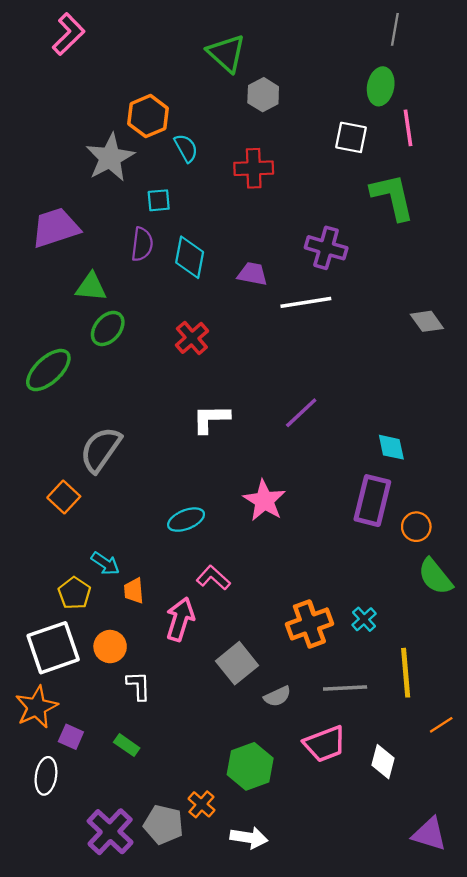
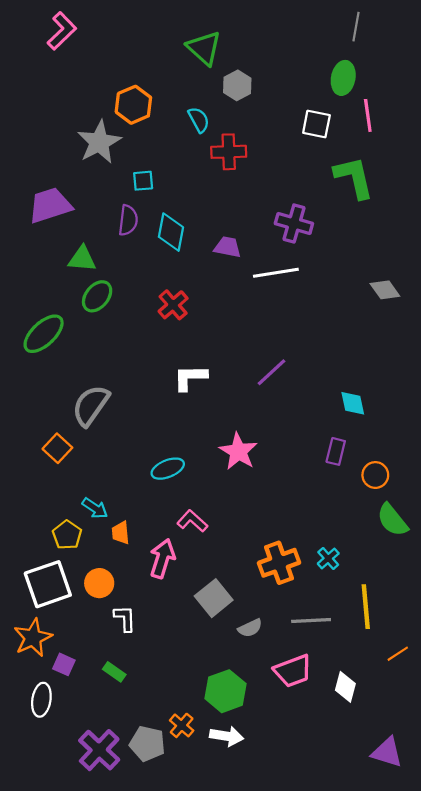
cyan semicircle: (186, 148) -> (199, 120), moved
purple rectangle: (372, 501) -> (336, 451), size x0.6
white arrow: (249, 838) -> (227, 736), moved

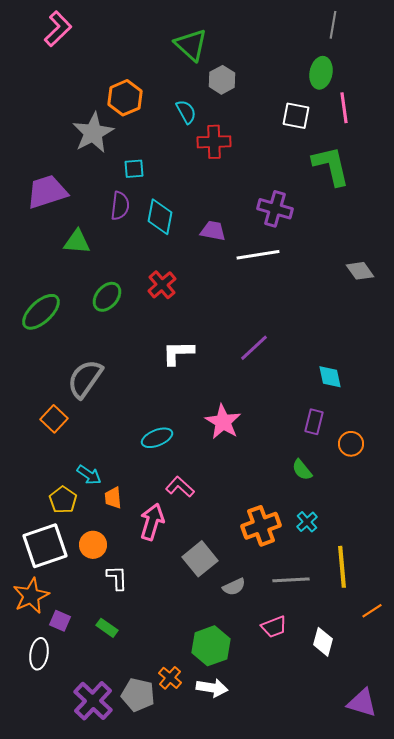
green ellipse: (97, 296) -> (107, 297), moved
green semicircle: (392, 520) -> (302, 470), moved, size x0.7
pink trapezoid: (293, 671) -> (274, 627), size x0.7

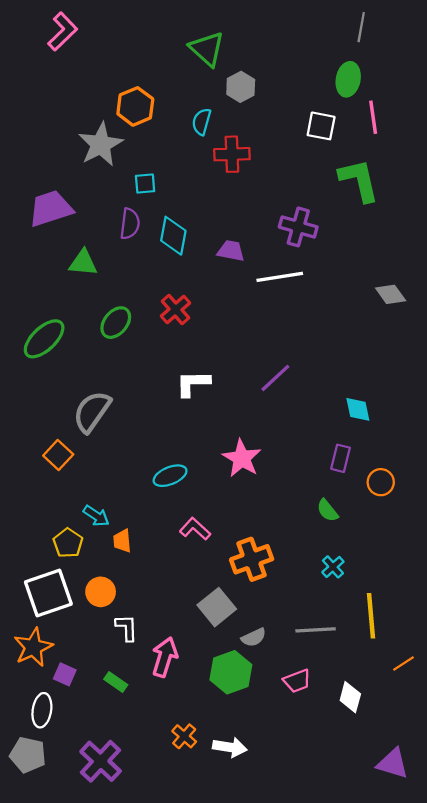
cyan semicircle: (186, 112) -> (202, 122), turned -135
pink arrow: (152, 522) -> (165, 657), moved
orange cross: (261, 526) -> (252, 559), moved
green hexagon: (211, 646) -> (231, 672), moved
gray pentagon: (138, 695) -> (28, 755), moved

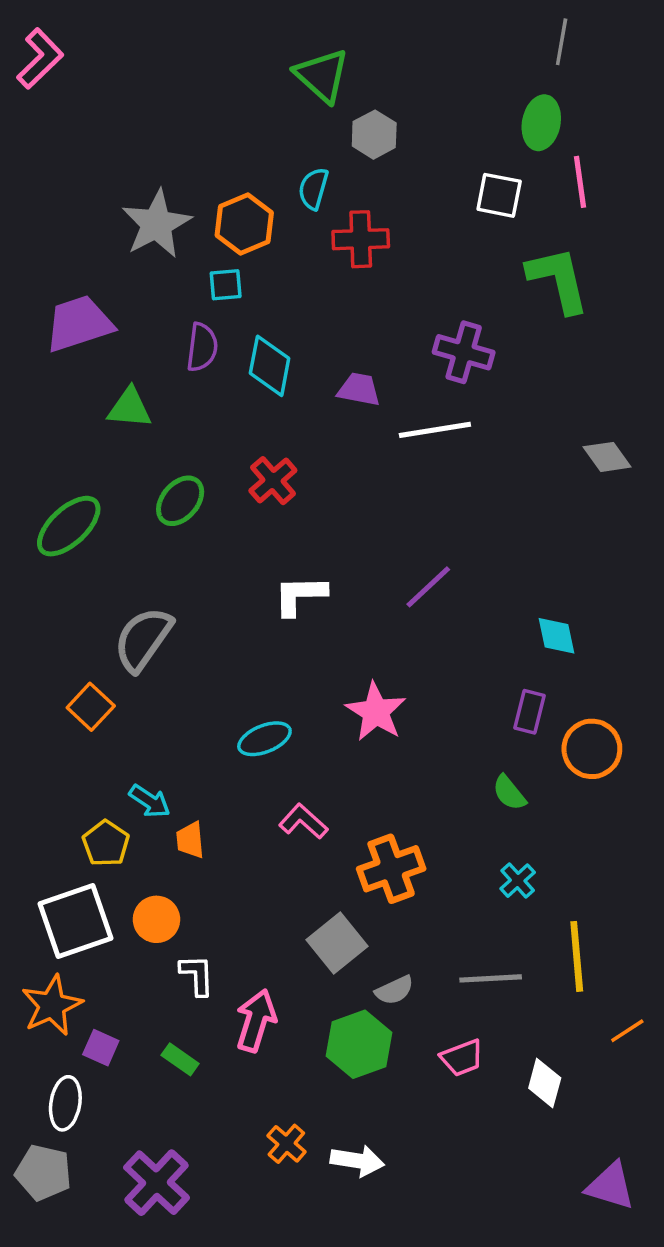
pink L-shape: (63, 31) -> (40, 59), moved
orange hexagon: (135, 106) -> (244, 224), moved
orange circle: (381, 482) -> (592, 749), size x1.4

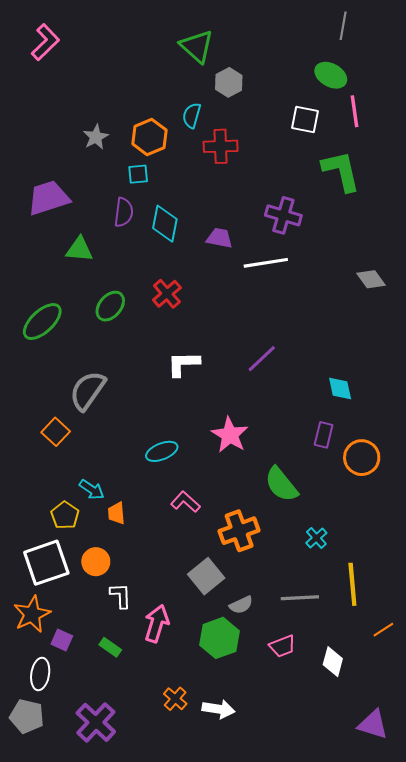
pink L-shape: (40, 59) -> (45, 42), moved
green ellipse: (541, 123) -> (331, 75), turned -72
gray star: (156, 224) -> (96, 137), size x0.6
green semicircle: (509, 793) -> (281, 484), moved, size x1.6

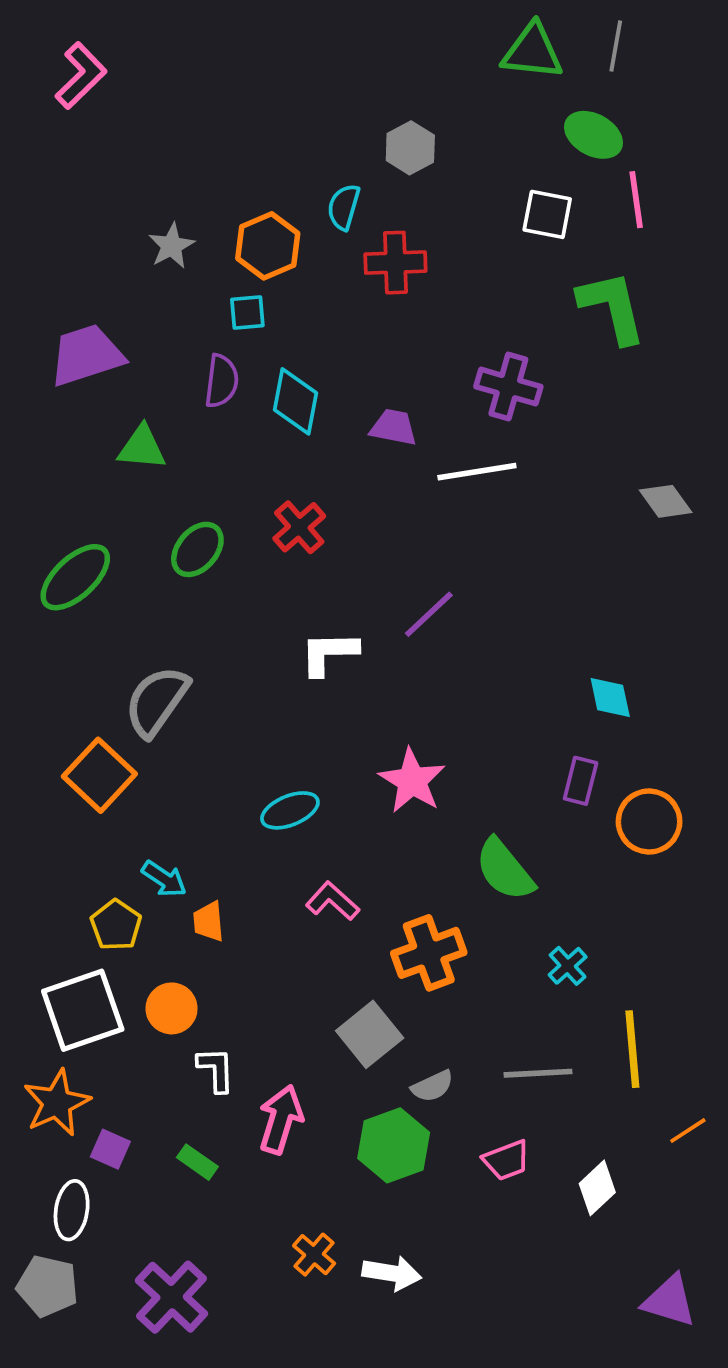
green triangle: (197, 46) -> (532, 52), moved, turned -36
purple line: (262, 359) -> (429, 614), moved
orange square: (56, 432) -> (99, 775), size x1.4
white diamond: (333, 662) -> (597, 1188), turned 32

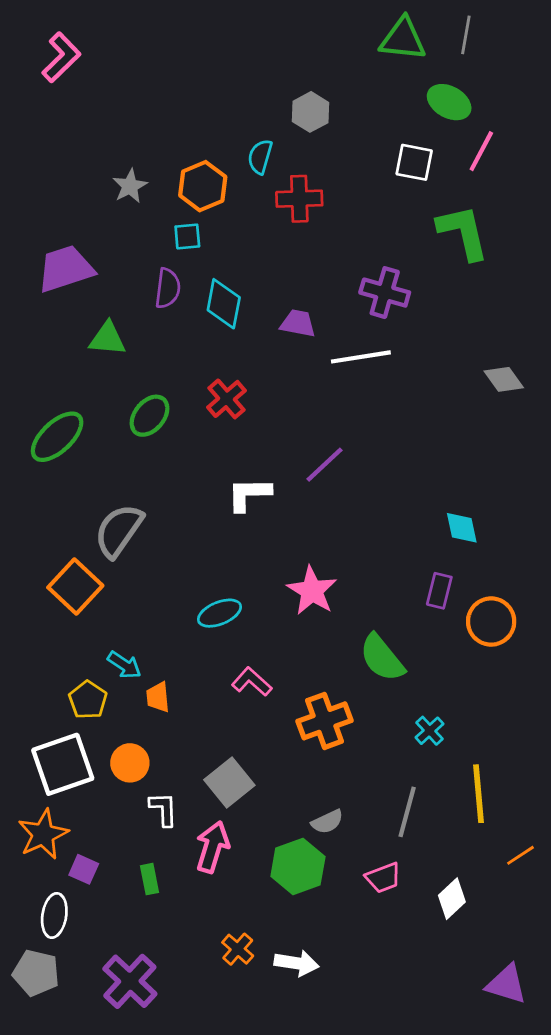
pink line: (636, 200) -> (481, 151), turned 36
gray square: (370, 1034) -> (229, 783), moved
gray line: (538, 1073) -> (407, 812), turned -72
green rectangle: (197, 1162) -> (150, 879), turned 44

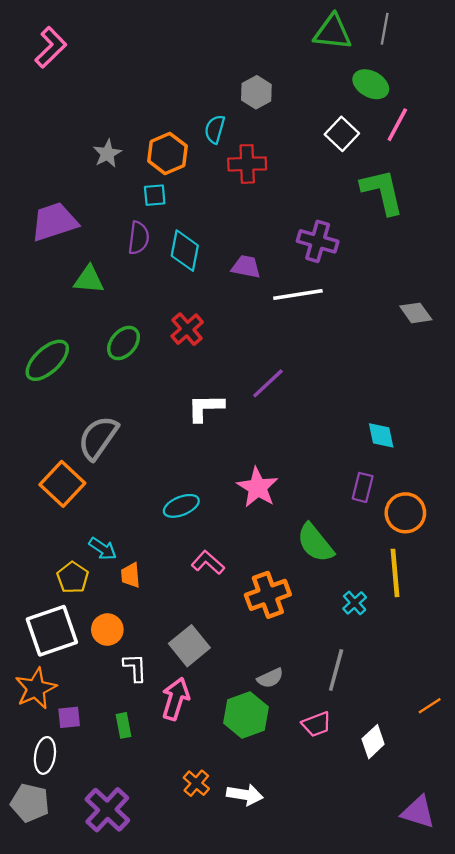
white square: (414, 162) -> (342, 134), turned 32
yellow line: (478, 794) -> (395, 573), moved
purple square: (84, 869) -> (69, 717), turned -30

